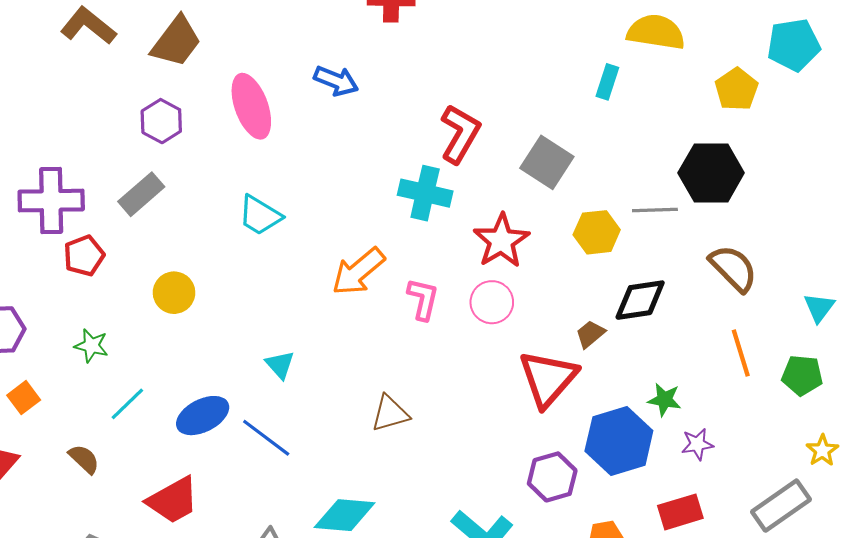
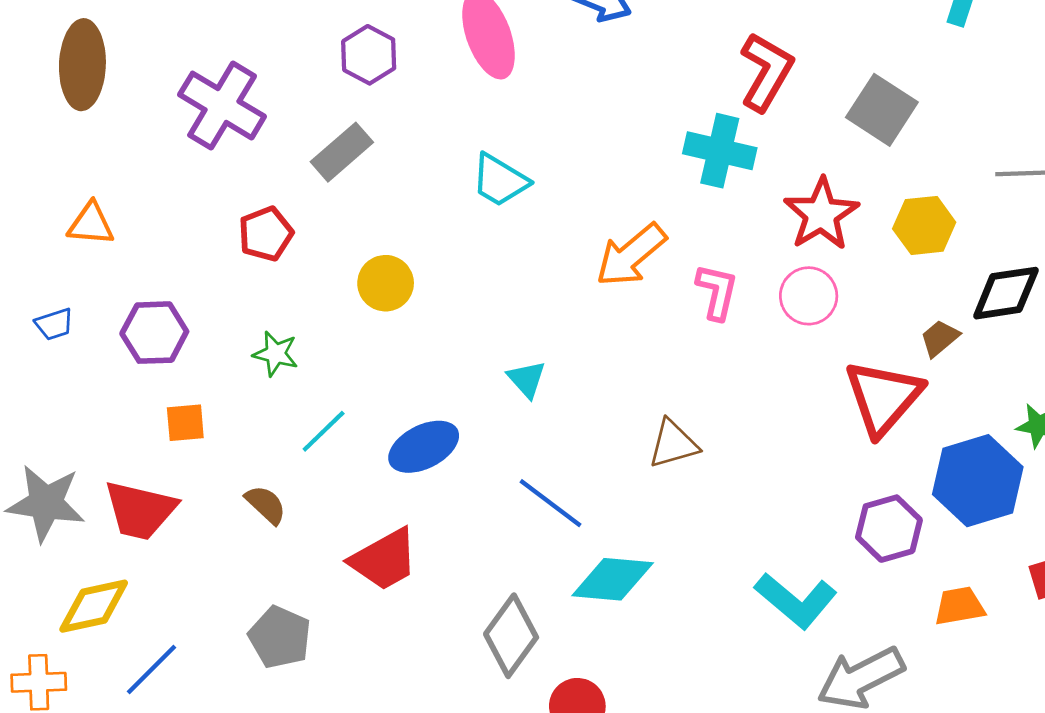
purple cross: (51, 201) -> (222, 106), moved, turned 32
yellow hexagon: (597, 232) -> (924, 225), moved
orange square: (24, 398) -> (185, 423), turned 32
blue line: (266, 438) -> (551, 503), moved

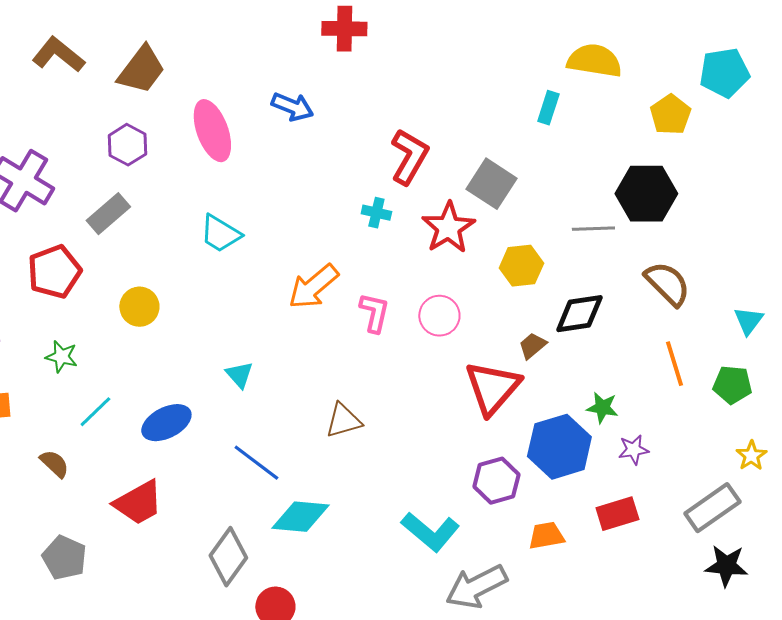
cyan cross: (720, 151) -> (376, 213), size x0.6
red star: (821, 214) -> (448, 228), moved
red pentagon: (266, 234) -> (54, 272), size x1.4

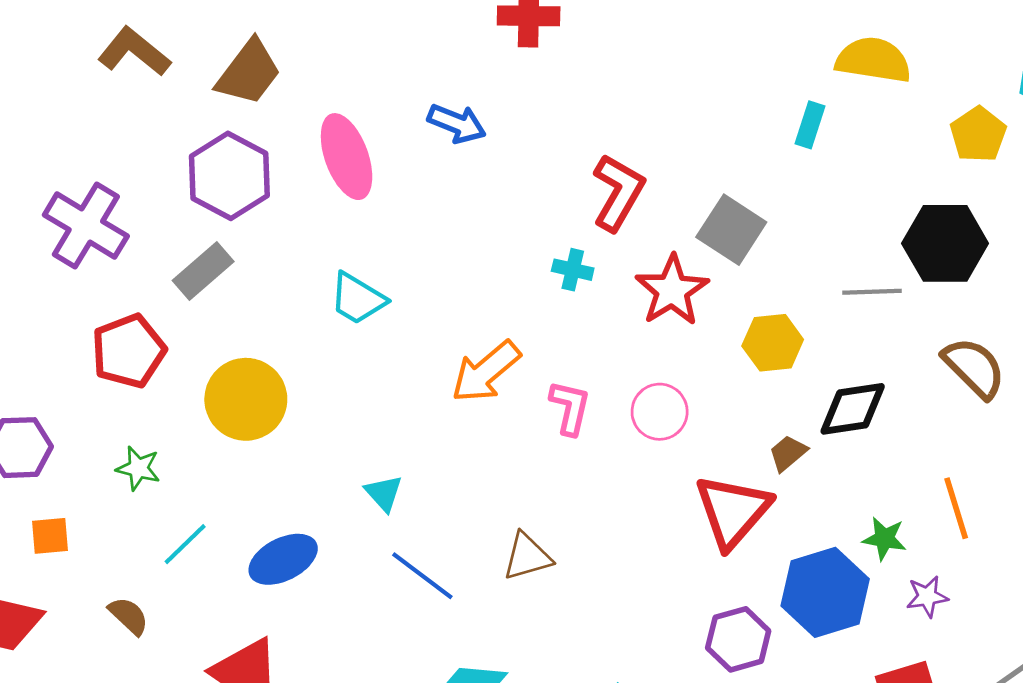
purple hexagon: (127, 145) -> (229, 176), size x1.5
yellow circle: (139, 307) -> (246, 399), size x1.5
orange line: (674, 364) -> (956, 508), moved
blue line: (256, 463) -> (422, 576), moved

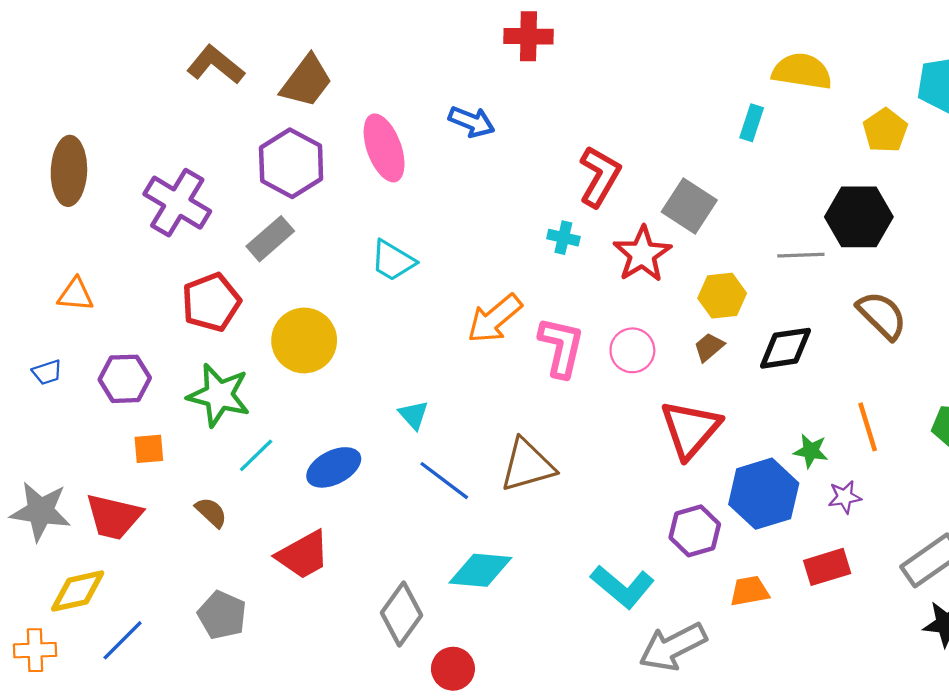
pink L-shape: (570, 408) -> (561, 347), size x1.4
brown trapezoid: (788, 453) -> (709, 347), moved
green star: (138, 468) -> (219, 395), size x1.8
brown triangle: (527, 557) -> (527, 465), size x1.4

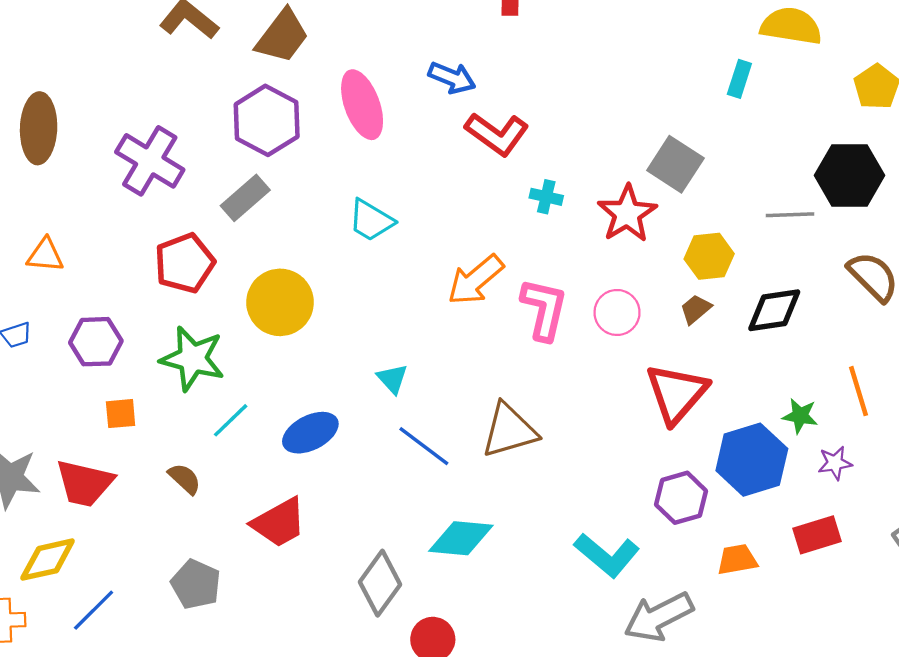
red L-shape: (600, 176) -> (497, 134), moved, turned 96

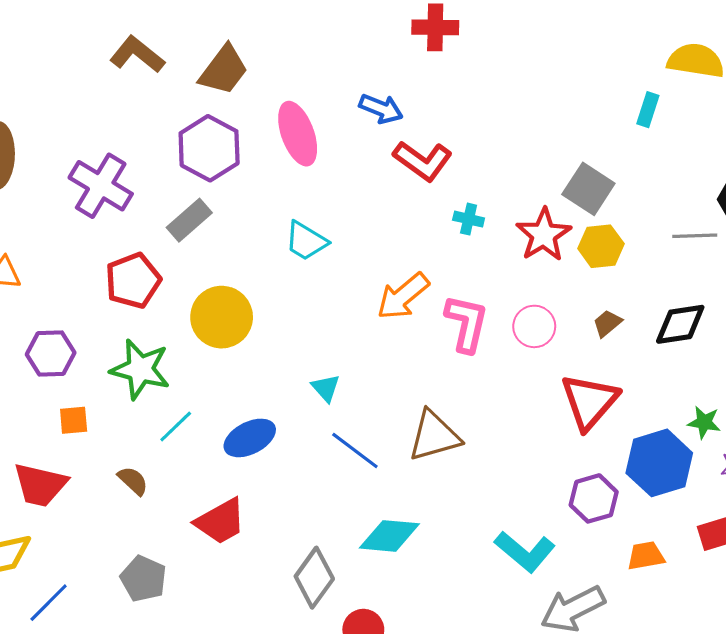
yellow hexagon: (709, 256) -> (601, 246), moved

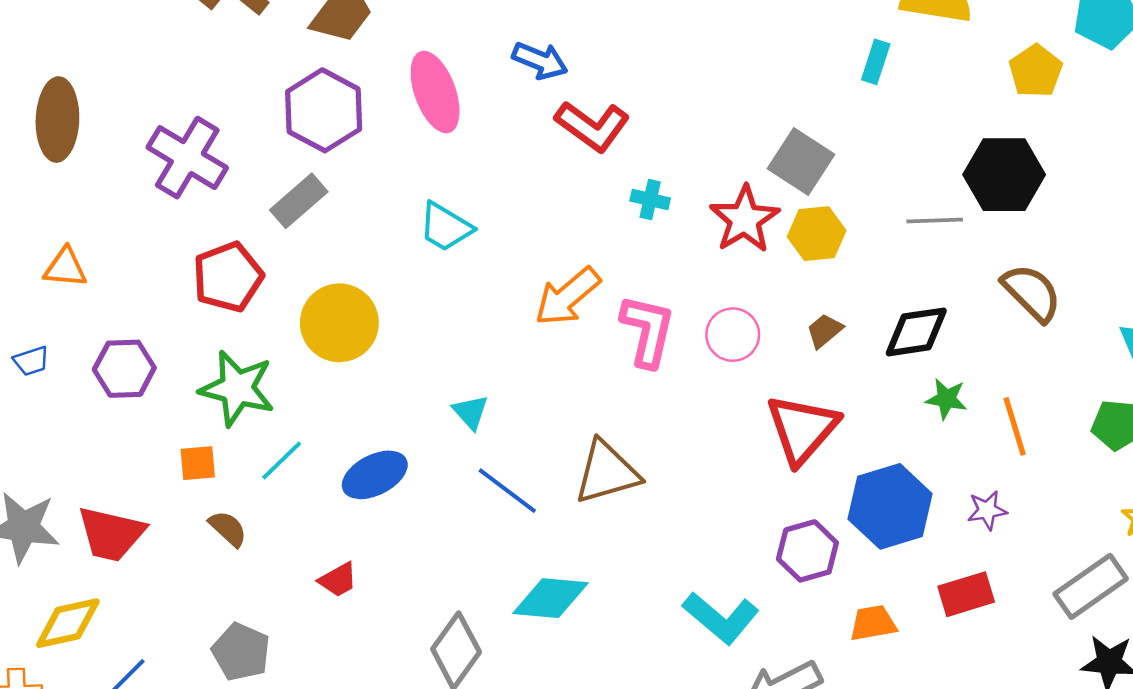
orange square: (74, 420) -> (198, 463), moved
green star: (704, 422) -> (946, 399), moved
red trapezoid: (221, 521) -> (338, 580), size x0.6

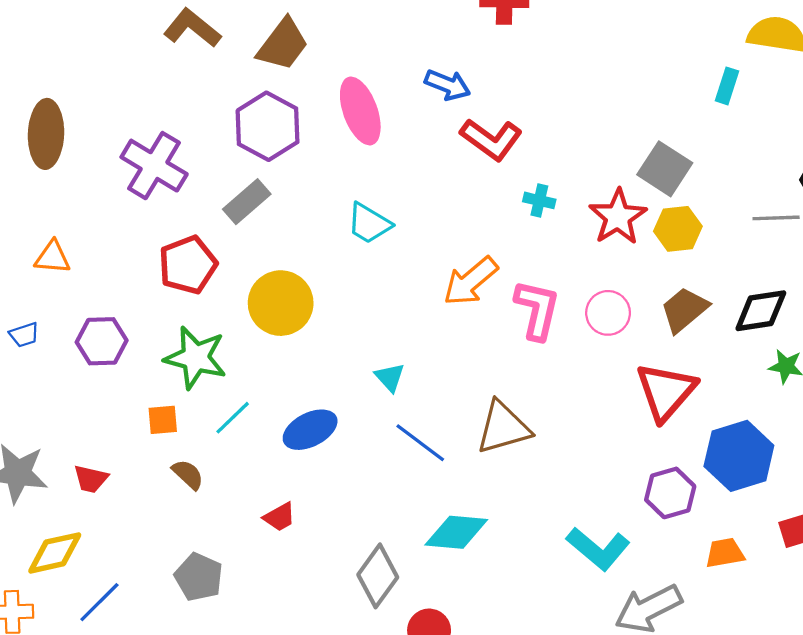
brown trapezoid: (825, 331) -> (684, 310), size x1.6
red trapezoid: (111, 534) -> (91, 479), size x0.6

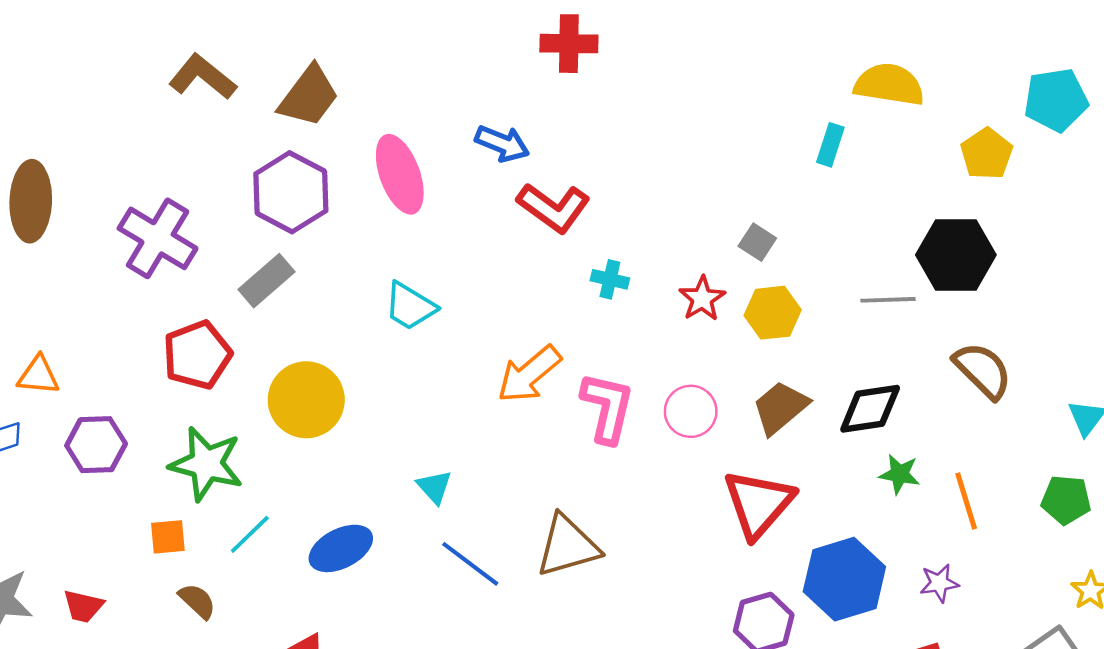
gray square: (665, 169) -> (757, 242), size x0.6
red star: (618, 217) -> (702, 299), size x0.7
orange triangle: (53, 257) -> (38, 375), moved

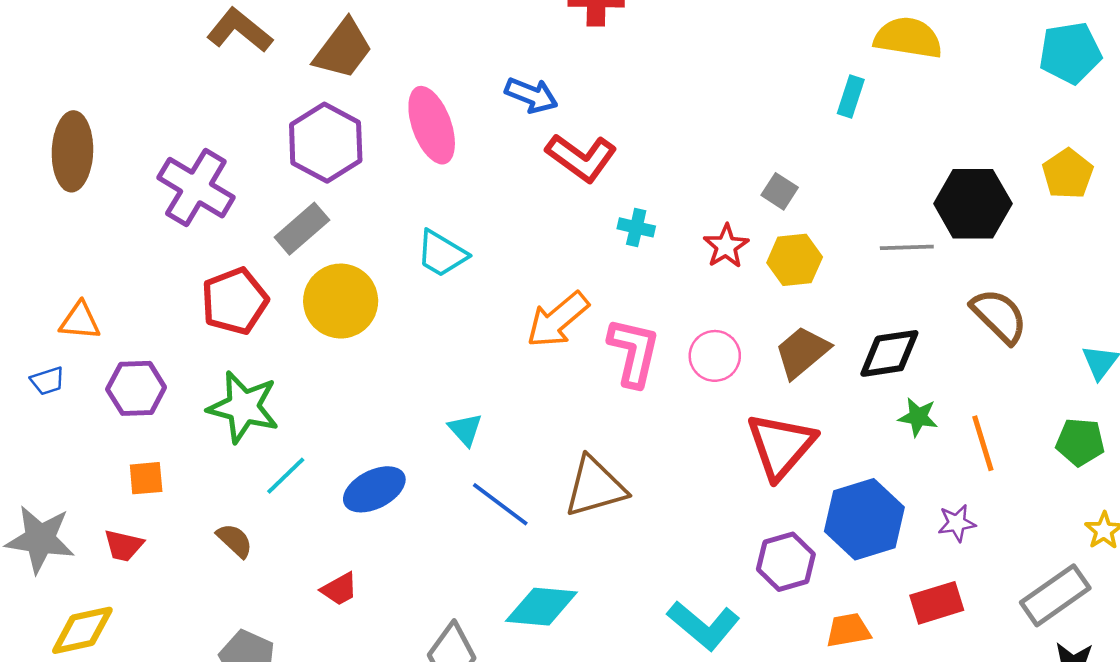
yellow pentagon: (987, 154) -> (1068, 174), moved
yellow circle: (306, 400) -> (341, 301), moved
orange square: (168, 537) -> (146, 478), moved

